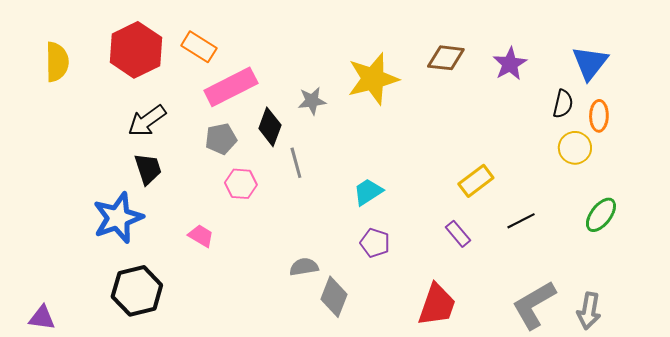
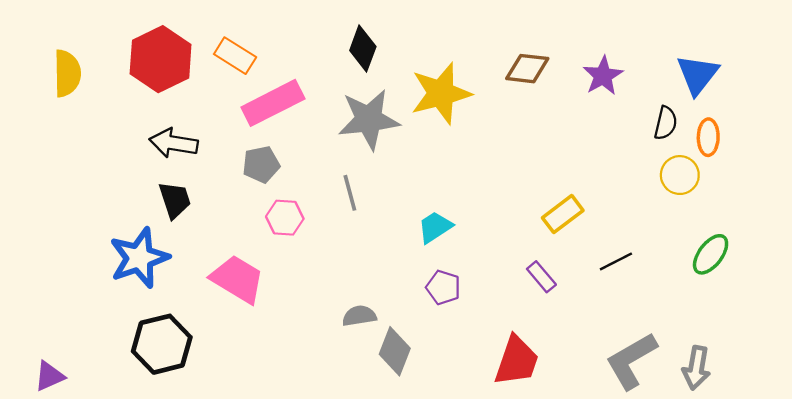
gray star: (312, 101) -> (369, 119), size x1.8
black arrow: (147, 121) -> (174, 143), turned 45
black diamond: (270, 127) -> (363, 48), moved
pink trapezoid: (201, 236) -> (237, 279), size x1.8
purple triangle: (42, 318) -> (49, 376), turned -32

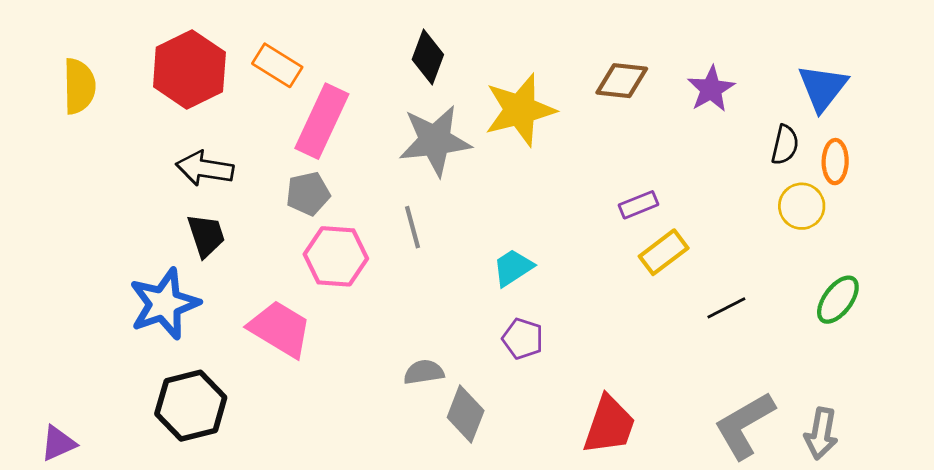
pink rectangle: (273, 103) -> (322, 121), turned -38
pink hexagon: (285, 218) -> (336, 256), size x1.4
purple rectangle: (541, 277) -> (638, 205), moved, turned -72

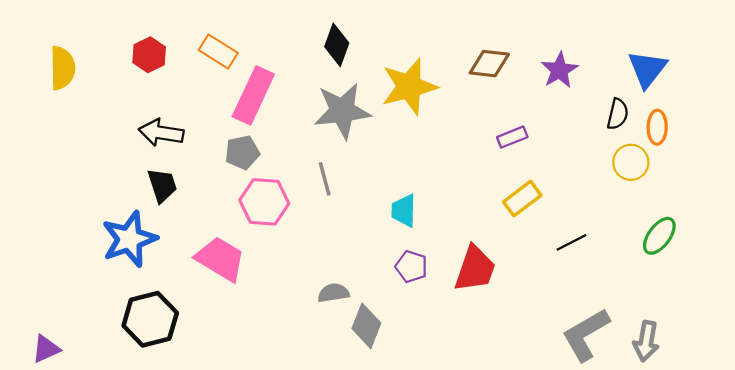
red hexagon: (189, 69) -> (149, 55), size x0.6
purple rectangle: (638, 205) -> (512, 137), moved
cyan trapezoid: (513, 268) -> (404, 211), turned -56
red trapezoid: (609, 425) -> (475, 269), moved

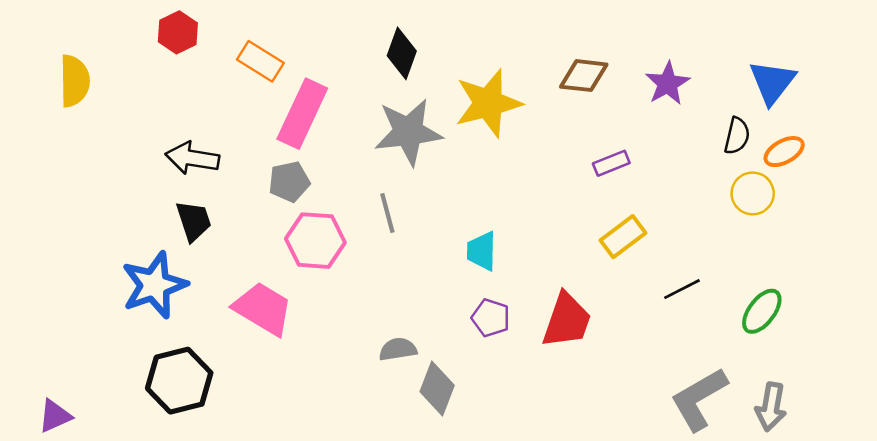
red hexagon: (149, 55) -> (178, 32), moved
orange ellipse: (657, 127) -> (784, 152), turned 60
green ellipse: (659, 236) -> (762, 311), moved

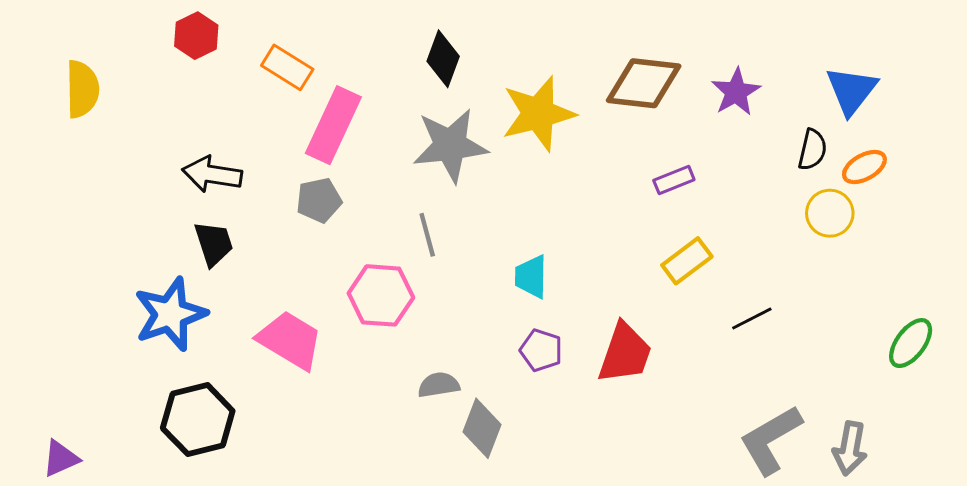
brown diamond: (584, 76) -> (644, 83), size x1.4
pink hexagon: (315, 241) -> (381, 295), moved
green ellipse: (762, 311) -> (911, 343), moved

